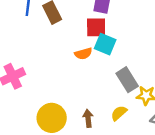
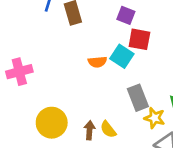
red square: (96, 27) -> (139, 39), moved
yellow semicircle: (119, 113) -> (108, 129), moved, turned -98

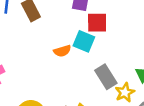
yellow star: (155, 118) -> (125, 92), turned -30

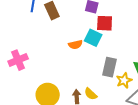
gray rectangle: (106, 77) -> (109, 67), turned 42

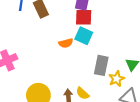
red square: (105, 23) -> (84, 17), moved

